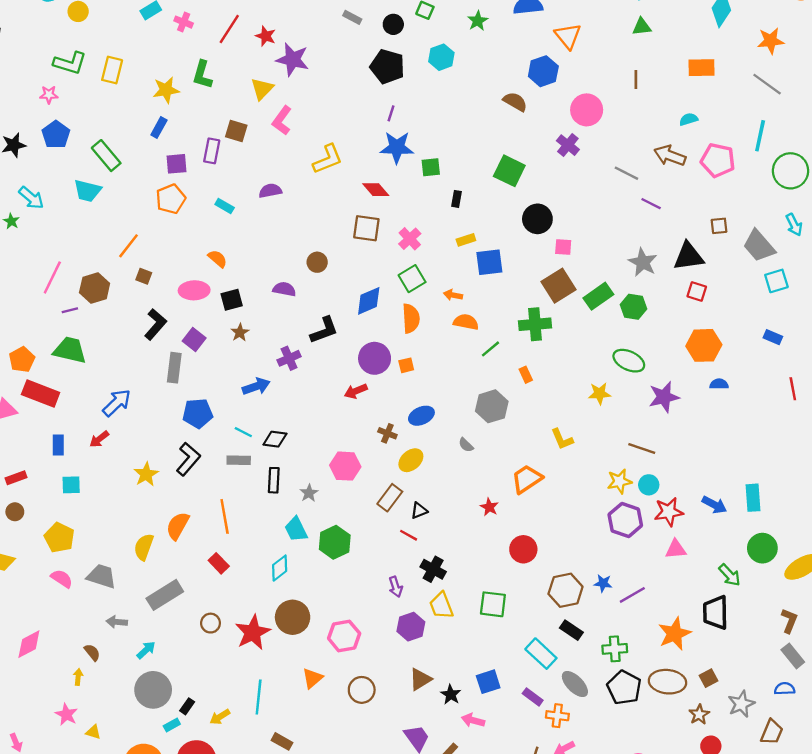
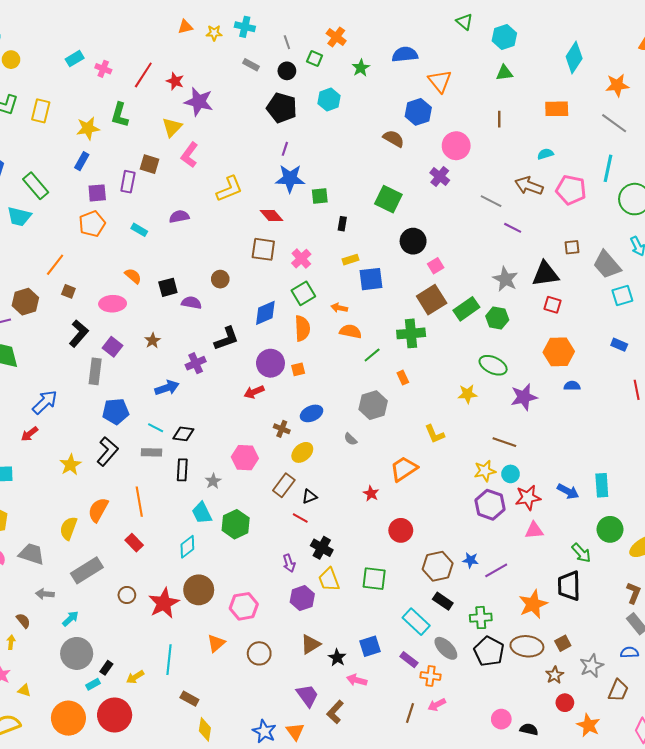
pink square: (563, 247) -> (436, 266), turned -35
black square: (232, 300) -> (168, 287), moved

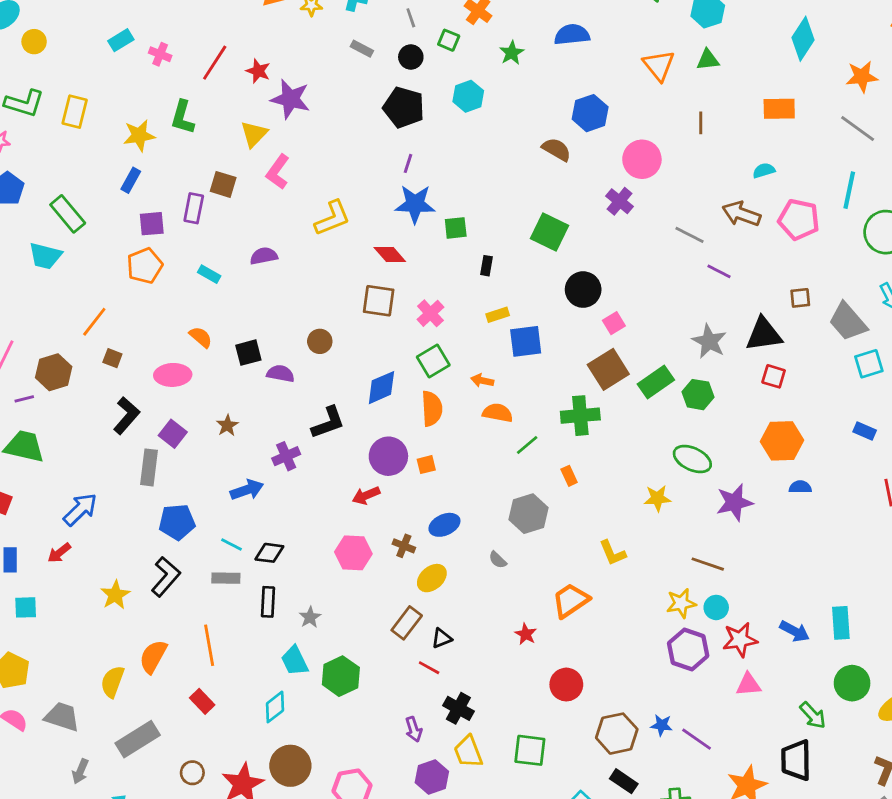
orange triangle: (440, 81) -> (659, 65), moved
pink hexagon: (245, 458) -> (353, 553), moved
purple line: (496, 570) -> (697, 739), turned 65
gray arrow: (45, 594) -> (80, 771), turned -72

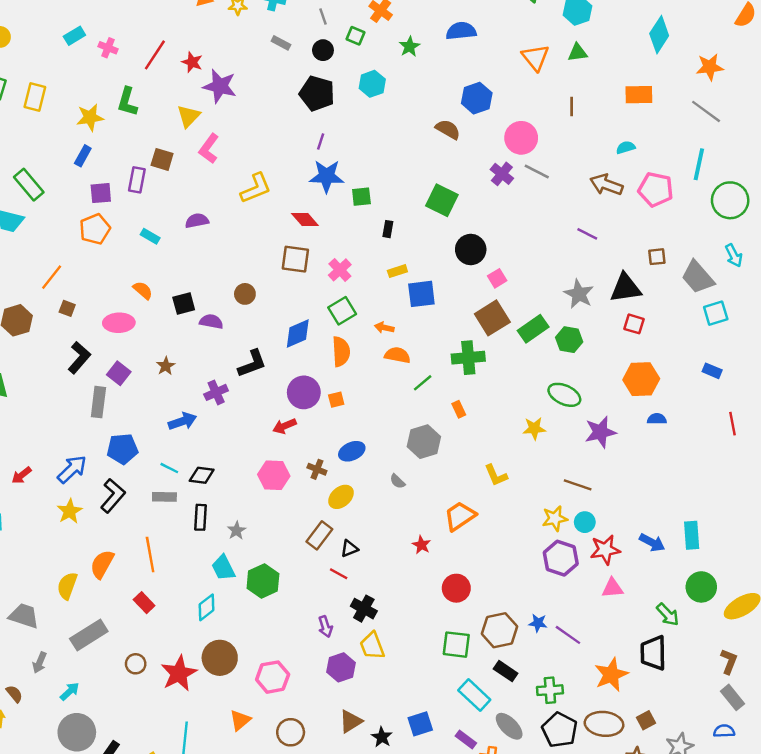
gray line: (690, 235) -> (537, 171), moved
blue arrow: (80, 509) -> (72, 469), moved
green square: (530, 750) -> (456, 645), moved

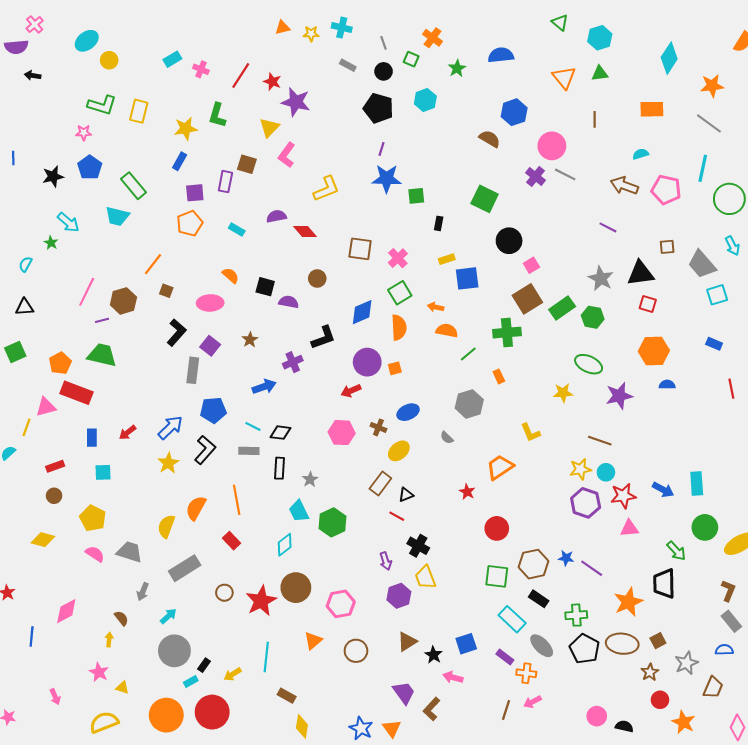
red diamond: (305, 219) -> (305, 232), moved
black square: (184, 304) -> (265, 287), turned 30

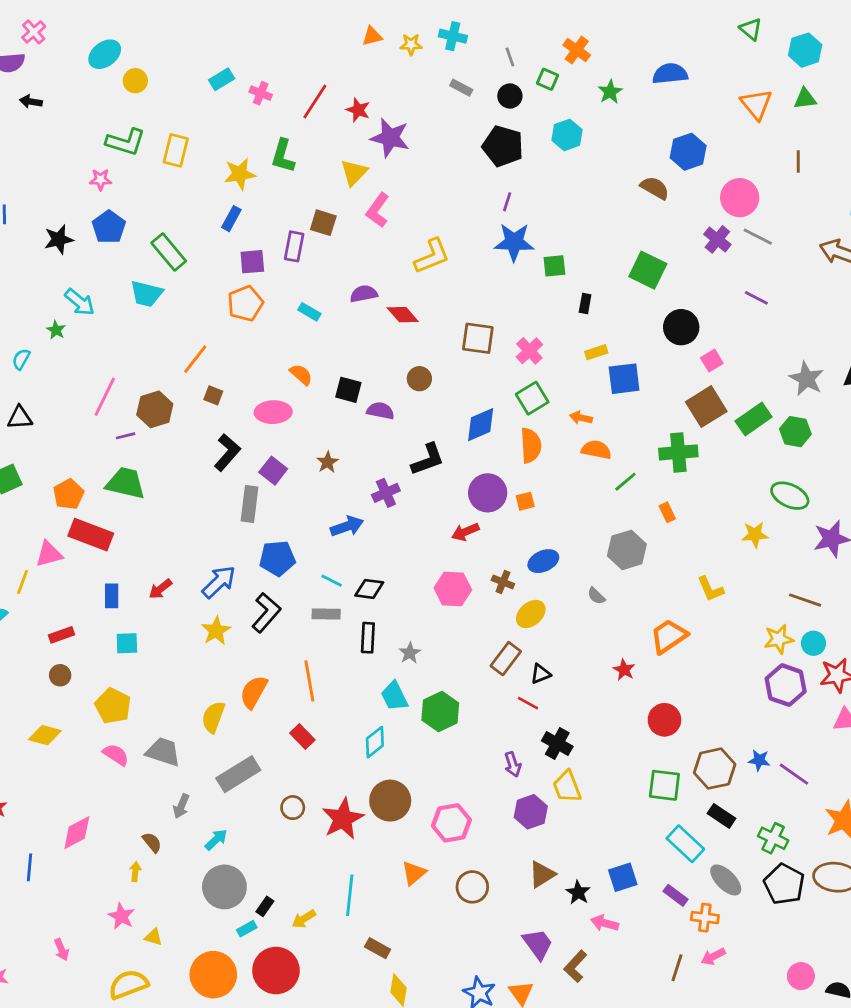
purple line: (608, 227) -> (756, 298), moved
green cross: (576, 615) -> (773, 838), turned 30

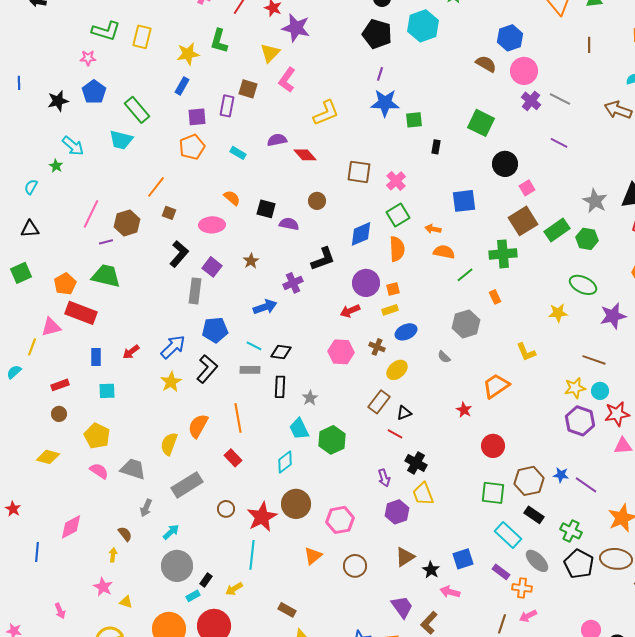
cyan hexagon: (567, 135) -> (423, 26), size x1.4
pink circle: (740, 198) -> (524, 71), moved
yellow rectangle: (596, 352) -> (390, 310), moved
cyan line: (350, 895) -> (252, 555), moved

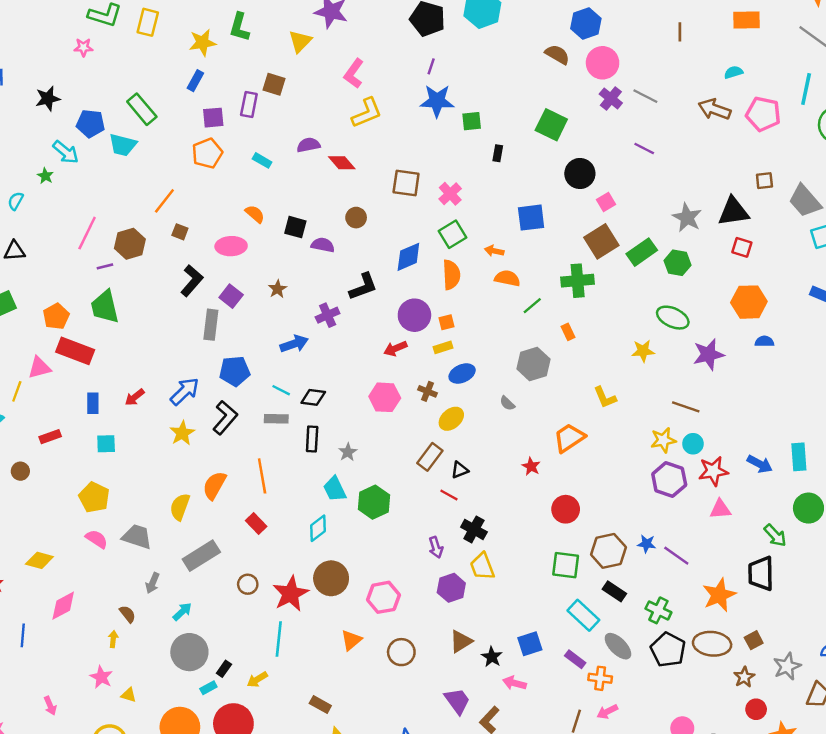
pink L-shape: (287, 80) -> (354, 74), moved
blue pentagon: (94, 92) -> (91, 124), moved, turned -30
green trapezoid: (106, 276) -> (105, 307), turned -116
brown circle: (59, 414) -> (20, 471), moved
yellow diamond: (48, 457) -> (39, 560), moved

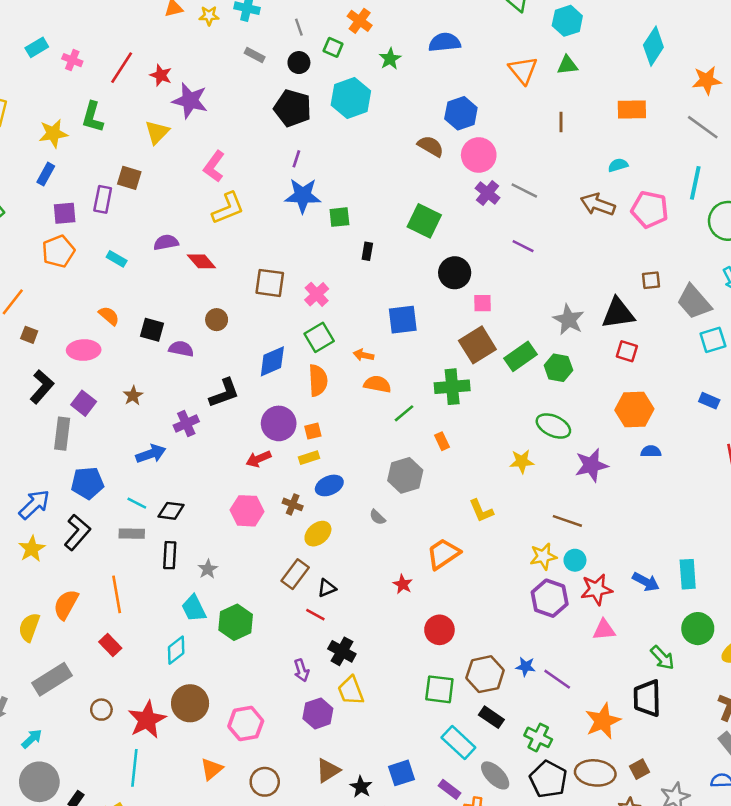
pink square: (606, 202) -> (483, 303), turned 30

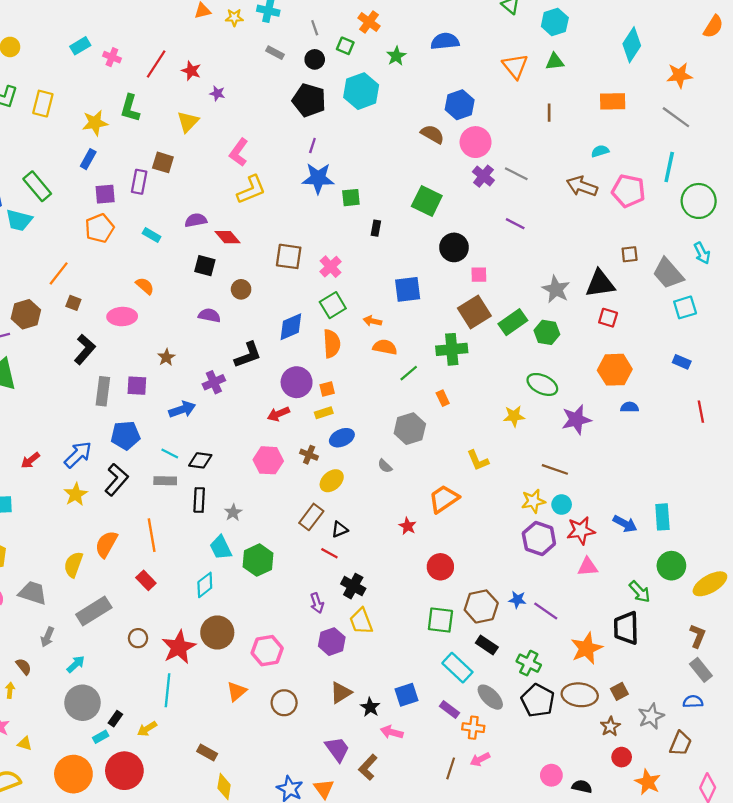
purple star: (190, 101) -> (217, 93), size x0.5
black square: (152, 330) -> (205, 266), moved
purple square: (84, 403) -> (137, 386), moved, turned -35

